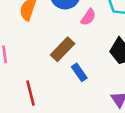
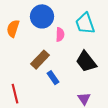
pink semicircle: (88, 17) -> (60, 35), turned -32

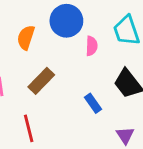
brown rectangle: (40, 60) -> (41, 81), moved
blue rectangle: (53, 78) -> (93, 103), moved

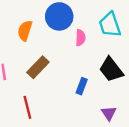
blue rectangle: (93, 103) -> (82, 86), turned 56

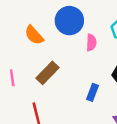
orange semicircle: (25, 31) -> (34, 35), turned -60

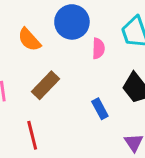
blue rectangle: (93, 92) -> (100, 109), turned -49

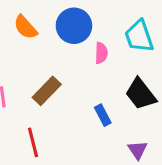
orange semicircle: (29, 40) -> (25, 27), moved

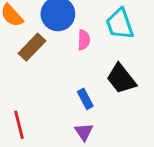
brown rectangle: (47, 91) -> (32, 47), moved
purple triangle: (138, 150) -> (84, 132), moved

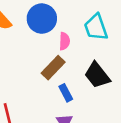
brown rectangle: (32, 47) -> (53, 68), moved

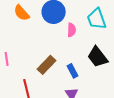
brown rectangle: (53, 68) -> (47, 65), moved

